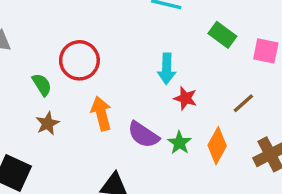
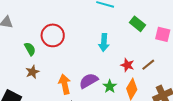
red star: (185, 98) -> (127, 65), moved
orange arrow: (101, 113) -> (65, 84), moved
purple semicircle: (143, 135) -> (89, 81), turned 114

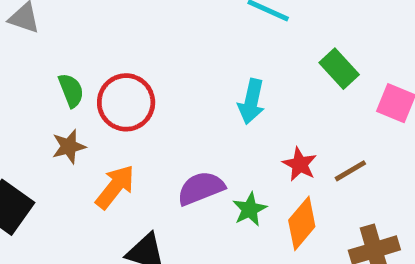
red circle: (53, 35) -> (126, 102), moved
orange arrow: (65, 84) -> (115, 187), moved, turned 42

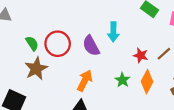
brown star: (69, 147) -> (36, 69), size x1.5
orange arrow: (115, 187) -> (85, 81), moved
purple semicircle: (201, 188) -> (91, 46), moved, turned -85

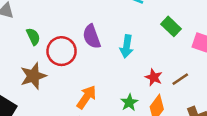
green semicircle: (32, 43) -> (33, 37), moved
purple semicircle: (91, 46) -> (92, 37), moved

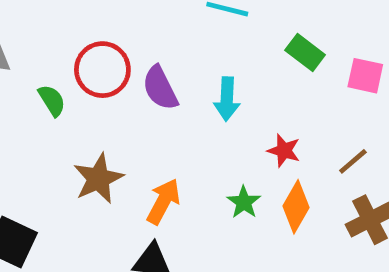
red circle: (62, 51) -> (102, 70), moved
brown star: (33, 76) -> (98, 179), moved
brown line: (180, 79) -> (353, 161), moved

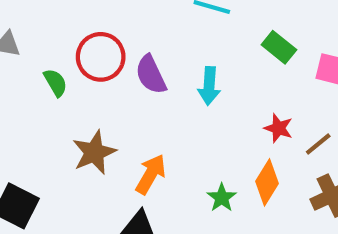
red star: (284, 151) -> (278, 128), moved
green star: (244, 202) -> (222, 198), moved

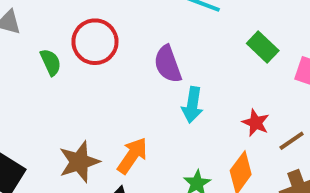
purple semicircle: (151, 75) -> (168, 64), moved
cyan arrow: (209, 86) -> (192, 105), moved
brown star: (94, 152) -> (79, 162), moved

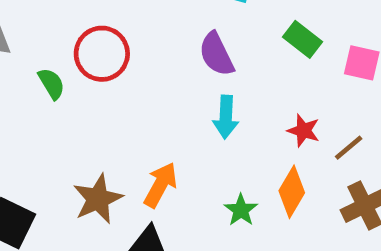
purple semicircle: (168, 64) -> (216, 54), moved

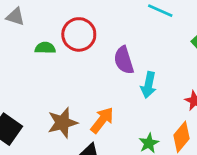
purple semicircle: (216, 54) -> (124, 60), moved
green semicircle: (51, 84) -> (45, 48), turned -66

